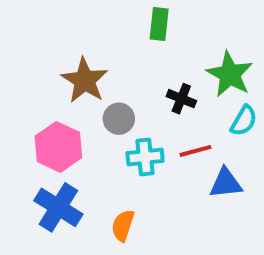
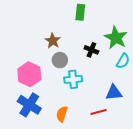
brown star: (85, 80) -> (53, 41), moved, size x0.7
red line: (195, 151) -> (99, 112), moved

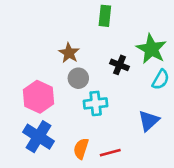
blue triangle: (114, 93) -> (149, 121), turned -36
red line: (99, 112) -> (110, 153), moved

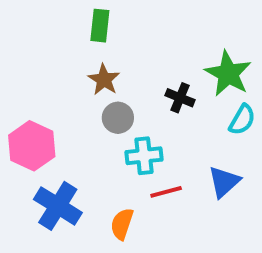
green rectangle: (105, 16) -> (100, 26), moved
pink hexagon: (38, 97) -> (32, 146), moved
red line: (110, 153) -> (166, 192), moved

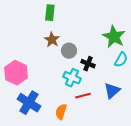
black cross: (180, 98) -> (88, 64), moved
gray circle: (118, 118) -> (69, 51), moved
cyan cross: (144, 156) -> (72, 78), turned 30

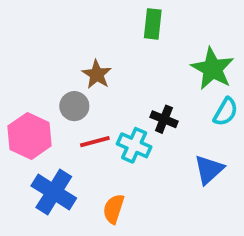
green rectangle: (50, 13) -> (153, 24), moved
gray circle: (69, 51) -> (74, 106), moved
red line: (83, 96) -> (95, 142), moved

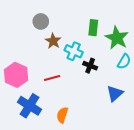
green rectangle: (153, 24) -> (93, 28), moved
gray circle: (74, 106) -> (41, 21), moved
cyan cross: (134, 145) -> (74, 51), moved

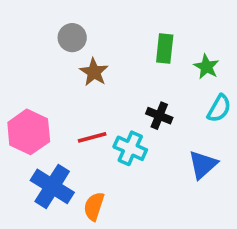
green star: (117, 38) -> (206, 67), size x0.6
cyan cross: (74, 51) -> (130, 148), moved
orange semicircle: (62, 115) -> (94, 206), moved

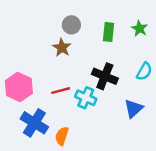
gray circle: (72, 38) -> (71, 25), moved
green star: (206, 67) -> (139, 28), moved
black cross: (159, 116) -> (105, 76), size x1.5

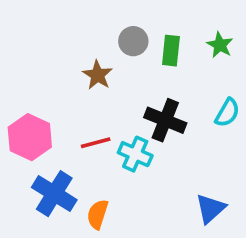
gray circle: (71, 25) -> (133, 41), moved
blue triangle: (134, 109) -> (210, 209), moved

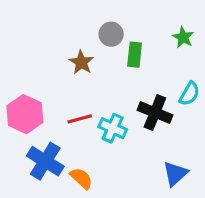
green rectangle: (171, 51) -> (135, 55), moved
black cross: (165, 120) -> (155, 113), moved
orange semicircle: (98, 214) -> (81, 178), turned 115

